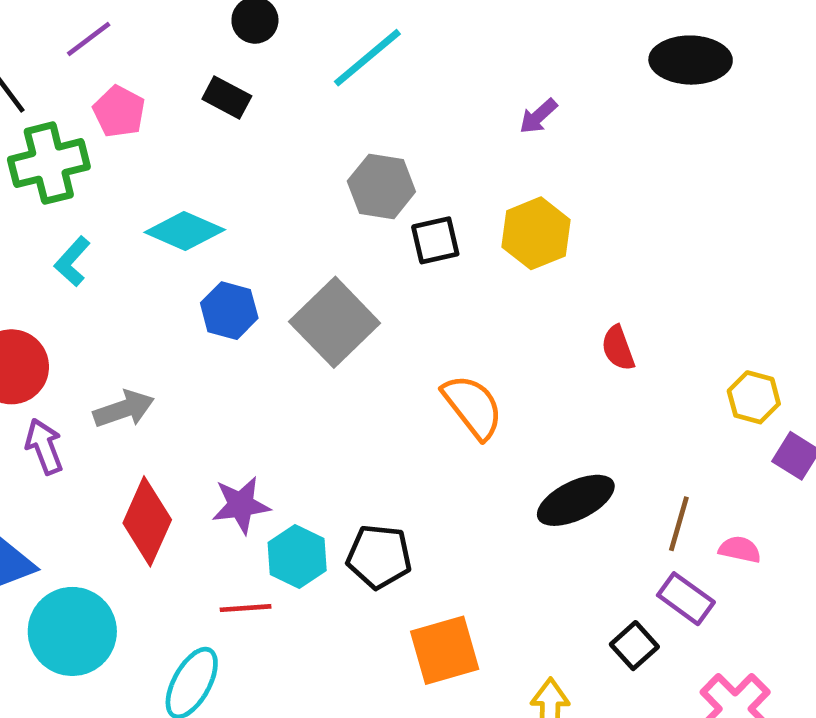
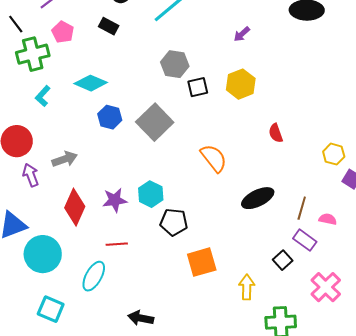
cyan hexagon: (297, 557) -> (151, 194), moved

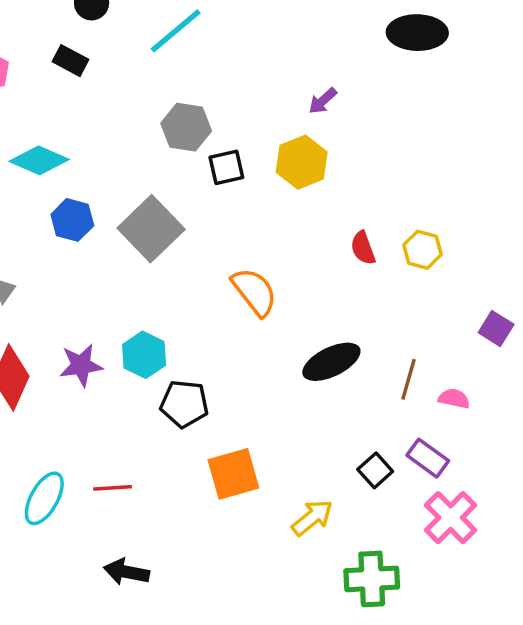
purple arrow: (242, 34) -> (323, 101), moved
yellow hexagon: (334, 154) -> (422, 250), moved
purple rectangle: (305, 240) -> (428, 458), moved
red line: (117, 244) -> (113, 488), moved
yellow arrow: (247, 287) -> (312, 518), turned 50

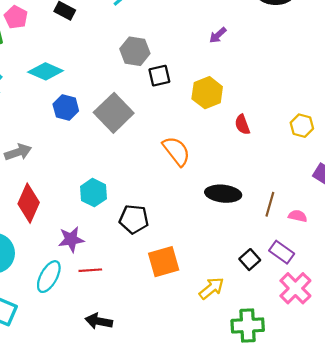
yellow hexagon: (302, 162) -> (207, 93), moved
yellow hexagon: (422, 250) -> (302, 126), moved
cyan hexagon: (144, 355) -> (93, 193), moved
black ellipse: (331, 362) -> (223, 194), turned 32
purple star: (81, 365) -> (71, 239), moved

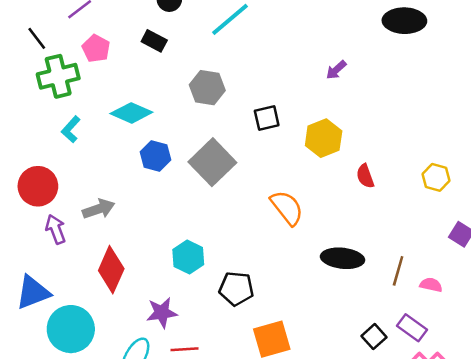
gray hexagon: (135, 51) -> (207, 88), moved

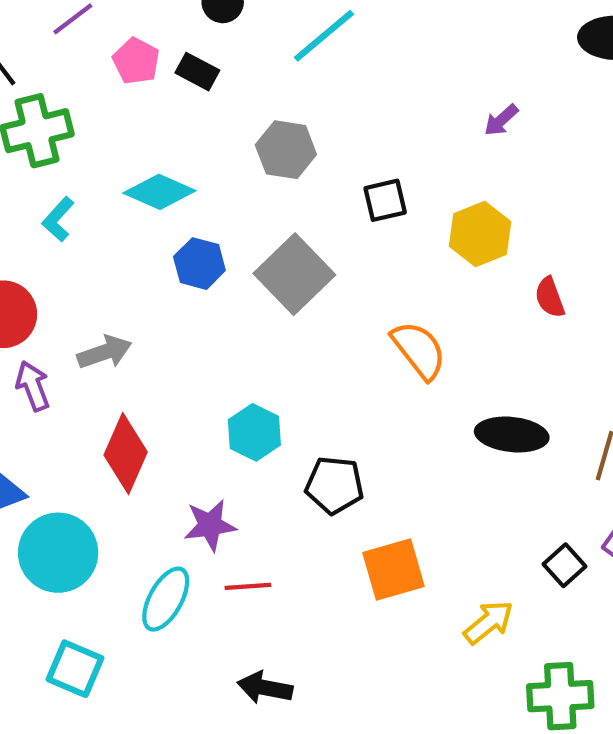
pink pentagon: (96, 48) -> (136, 61), moved

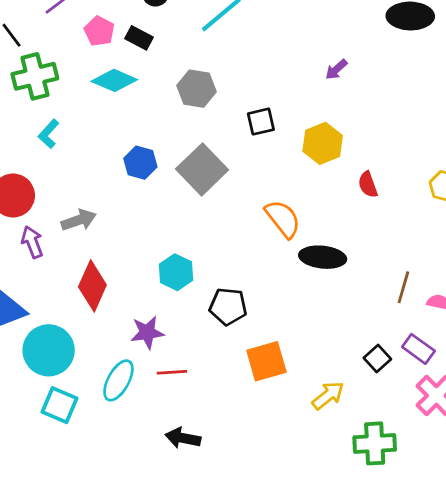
cyan diamond: (159, 192) -> (114, 80), moved
black ellipse: (512, 434) -> (323, 257), moved
cyan square: (75, 669) -> (60, 405), moved

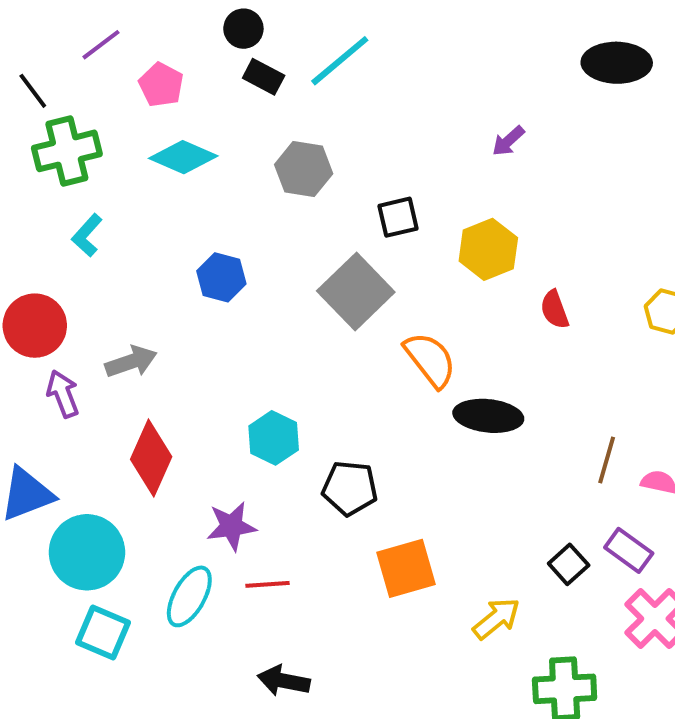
black rectangle: (139, 38) -> (264, 77), moved
gray square: (202, 169) -> (356, 291), moved

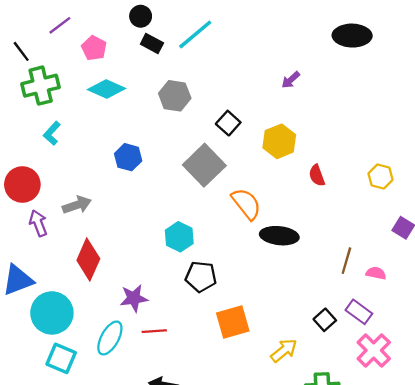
black square: (398, 217) -> (228, 123), turned -35
cyan hexagon: (274, 438) -> (179, 237), moved

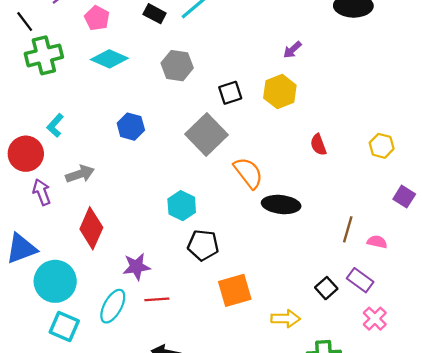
black square: (228, 123) -> (230, 93), turned 30
cyan L-shape: (52, 133) -> (55, 125), moved
yellow hexagon: (279, 141) -> (280, 92), moved
yellow arrow: (284, 350) -> (286, 319), turned 40
pink cross: (374, 350) -> (375, 319), size x0.7

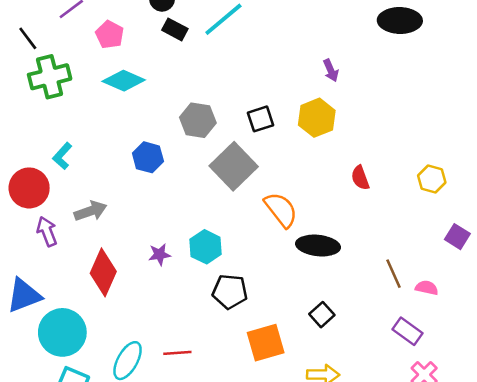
purple arrow: (292, 50) -> (331, 70), turned -72
gray hexagon: (177, 66) -> (198, 120), moved
brown line: (348, 229) -> (393, 274), turned -40
purple star: (136, 267) -> (159, 254), moved, size x0.7
black square: (326, 288) -> (322, 315), moved

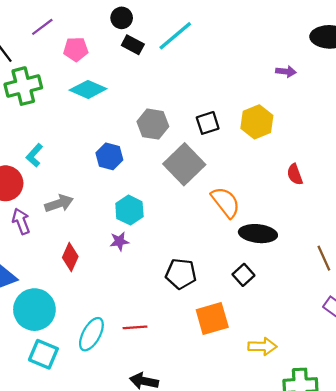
pink pentagon: (110, 35) -> (76, 49), turned -30
purple arrow: (331, 70) -> (286, 72), moved, turned -60
cyan hexagon: (206, 247) -> (129, 210), moved
red diamond: (103, 272) -> (70, 257), size x0.7
black square: (322, 315) -> (243, 275), moved

